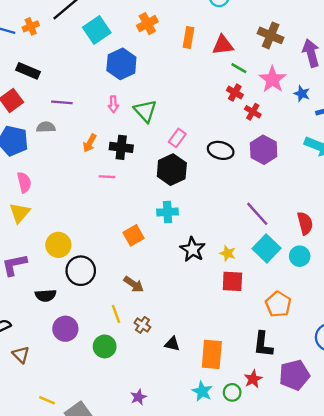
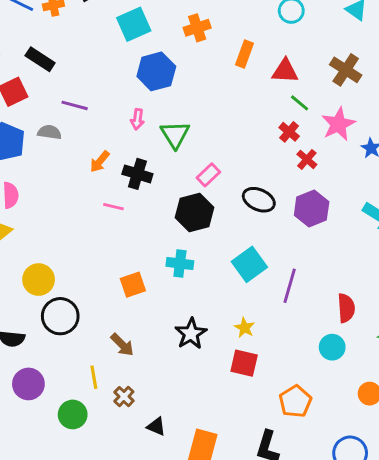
purple line: (257, 214) -> (290, 286), turned 48
cyan square: (266, 248) -> (249, 264), moved
black star: (193, 249) -> (191, 334), moved

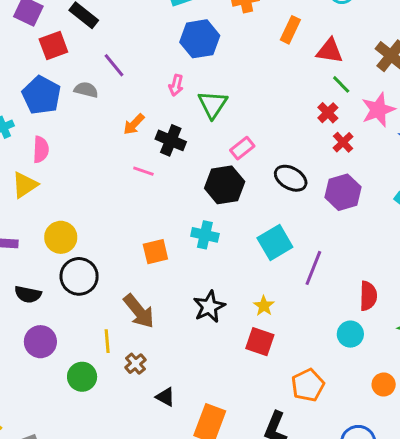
purple line: (75, 105) -> (114, 65), turned 30
brown arrow: (122, 345) -> (139, 311), size x1.4

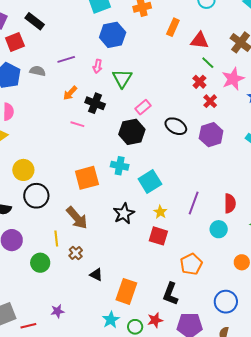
purple line: (114, 65) -> (66, 59), moved, turned -66
cyan square: (275, 242) -> (150, 181), moved
orange square: (155, 252) -> (87, 178), size x1.4
purple line: (313, 268) -> (194, 203), moved

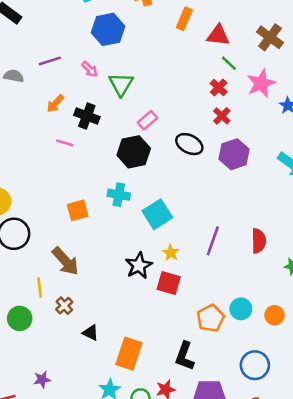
pink arrow: (98, 66) -> (90, 69), turned -56
red cross: (210, 101) -> (222, 116), moved
orange square: (87, 178) -> (78, 210), size x0.7
black star: (124, 214) -> (139, 266), moved
cyan circle: (219, 229) -> (241, 309), moved

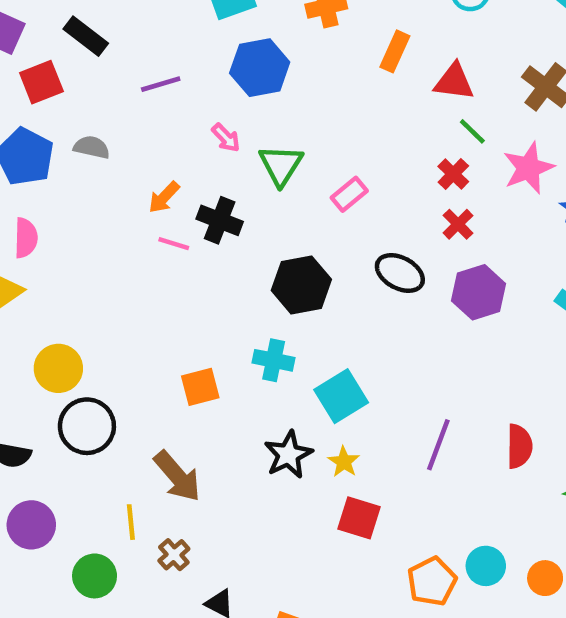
purple line: (50, 61) -> (161, 84), moved
pink rectangle: (147, 120) -> (349, 194), moved
pink line: (65, 143) -> (174, 244), moved
yellow star: (171, 253) -> (344, 462), moved
black star: (139, 266) -> (288, 455), moved

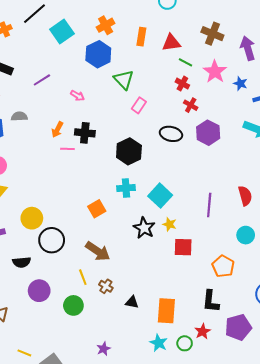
blue hexagon: (260, 68) -> (98, 54), moved
green triangle: (281, 165) -> (124, 80), moved
cyan circle: (486, 566) -> (246, 235), moved

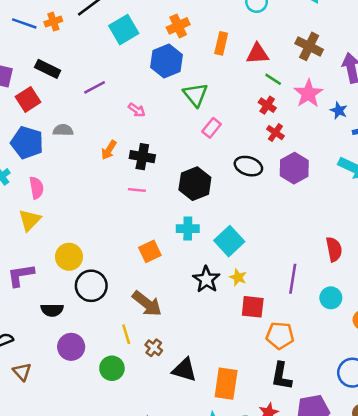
pink line: (67, 149) -> (137, 190), moved
purple line: (209, 205) -> (293, 279), moved
orange pentagon: (223, 266) -> (280, 336), moved, turned -30
black triangle: (132, 302) -> (184, 370), size x1.5

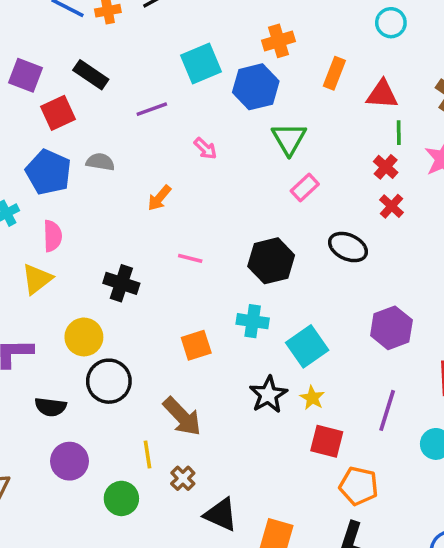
cyan square: (124, 30) -> (201, 63), moved
green line: (273, 79) -> (399, 133), turned 48
black cross: (142, 157) -> (121, 283), moved
purple hexagon: (294, 168) -> (391, 328), moved

